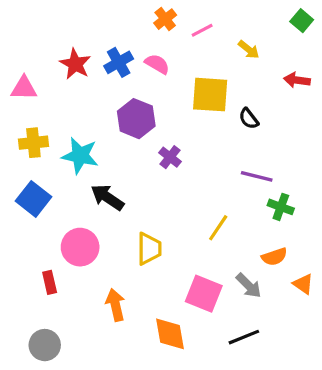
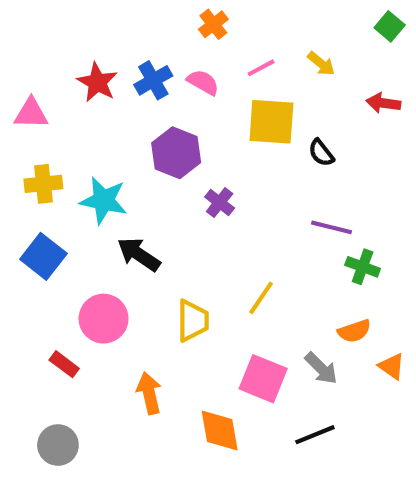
pink line: (202, 30) -> (261, 68), moved
yellow line: (218, 228) -> (261, 298), moved
red rectangle: (50, 282) -> (64, 364), turned -40

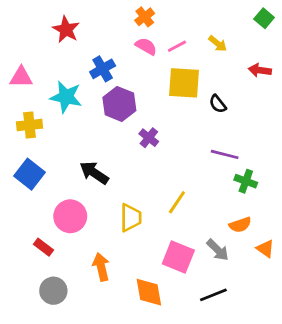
blue cross: (153, 80) -> (103, 69), moved
red star: (97, 82) -> (66, 29), moved
pink semicircle: (203, 82) -> (146, 46), moved
cyan star: (104, 200) -> (66, 97), moved
gray circle: (58, 445) -> (53, 291), moved

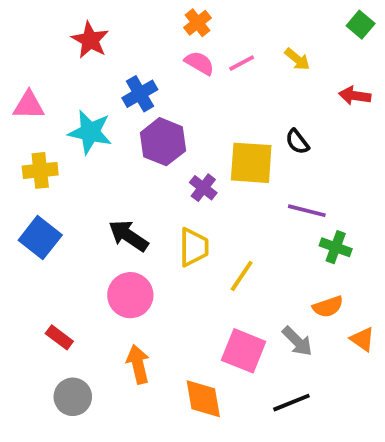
yellow square: (184, 83) -> (251, 163), moved
pink circle: (70, 216) -> (130, 295), moved
yellow trapezoid: (131, 218) -> (194, 247), moved

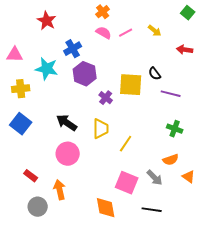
purple line: (307, 211) -> (171, 94), moved
orange arrow: (138, 364) -> (60, 190), moved
black line: (291, 403) -> (152, 210), turned 30

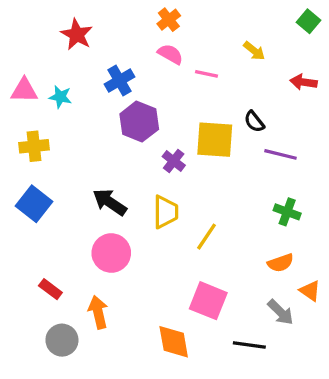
pink line: (126, 33) -> (207, 74), moved, turned 40
cyan star: (47, 69) -> (60, 97), moved, size x0.6
gray arrow: (155, 178) -> (281, 312), moved

